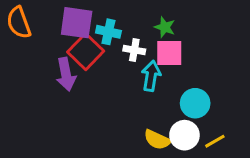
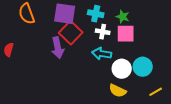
cyan cross: (108, 32) -> (96, 14), moved
cyan arrow: (151, 76) -> (102, 54), moved, turned -90
white circle: (184, 135) -> (122, 69), moved

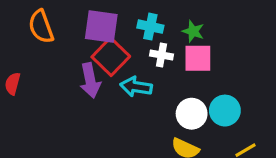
cyan arrow: (102, 54) -> (136, 87), moved

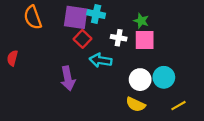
cyan cross: (150, 27) -> (96, 14), moved
red square: (111, 57) -> (82, 39), size x0.7
purple arrow: (90, 80) -> (68, 78), moved

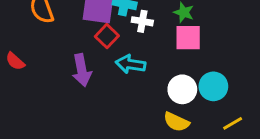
white cross: (119, 38) -> (142, 21), moved
red semicircle: (12, 58) -> (15, 61), turned -63
purple arrow: (68, 78) -> (82, 70), moved

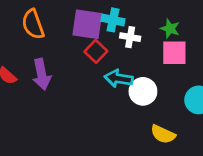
purple arrow: (82, 70) -> (42, 74), moved
white circle: (182, 89) -> (143, 91), moved

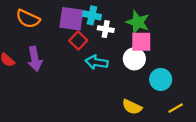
orange semicircle: (33, 24) -> (28, 19), turned -45
green star: (170, 29) -> (138, 22), size x1.5
white circle: (143, 91) -> (134, 59), moved

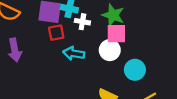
red square: (78, 41) -> (56, 33), turned 35

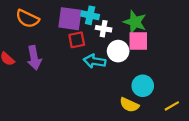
white circle: (110, 50) -> (118, 51), moved
cyan circle: (135, 70) -> (143, 86), moved

